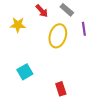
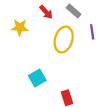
cyan square: (25, 72) -> (37, 78), moved

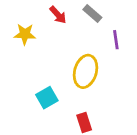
yellow ellipse: (64, 40) -> (86, 71), moved

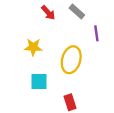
yellow star: (25, 34) -> (33, 47), moved
cyan square: (47, 98) -> (39, 82), turned 30

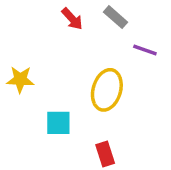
purple line: (96, 33) -> (145, 50), turned -63
yellow star: (33, 47) -> (20, 79), moved

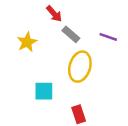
gray rectangle: (116, 17) -> (71, 34), moved
yellow star: (20, 79) -> (27, 42), moved, turned -30

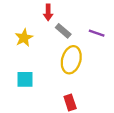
red arrow: (54, 14) -> (48, 12), turned 42
cyan square: (44, 91) -> (25, 79), moved

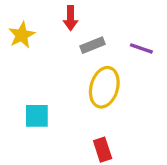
gray rectangle: (63, 31) -> (92, 45), turned -63
yellow star: (24, 38) -> (22, 35), moved

